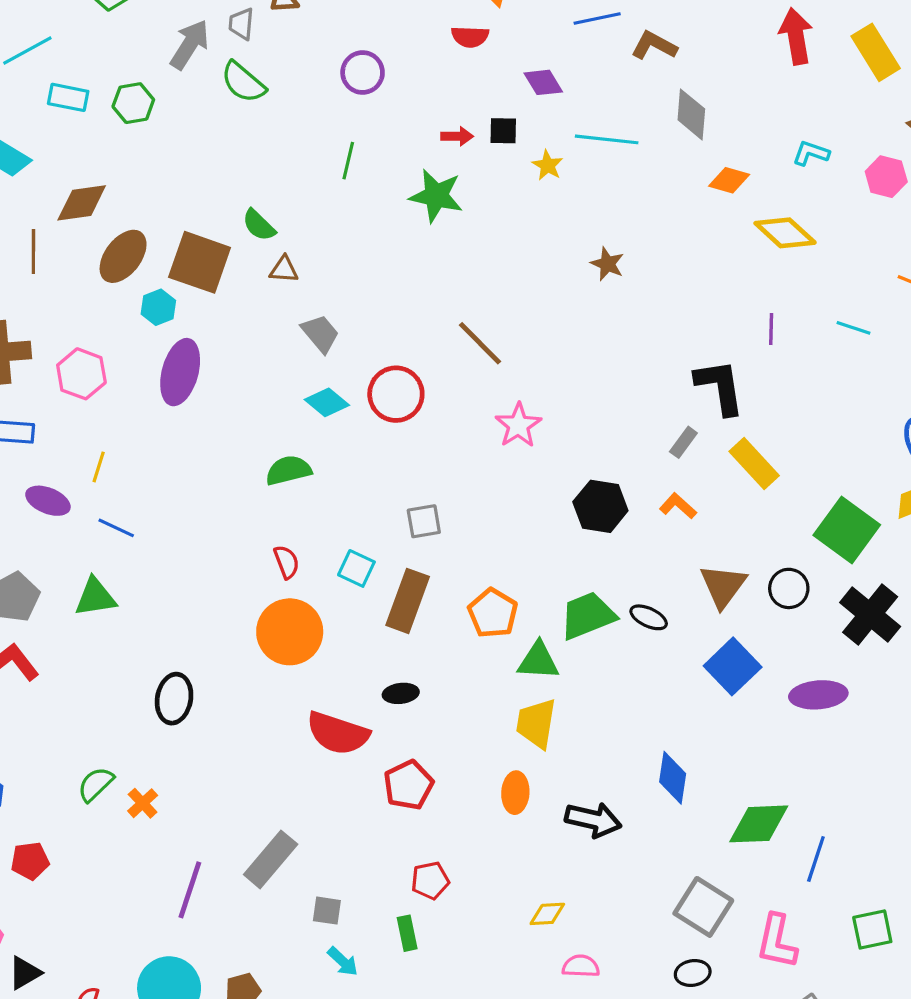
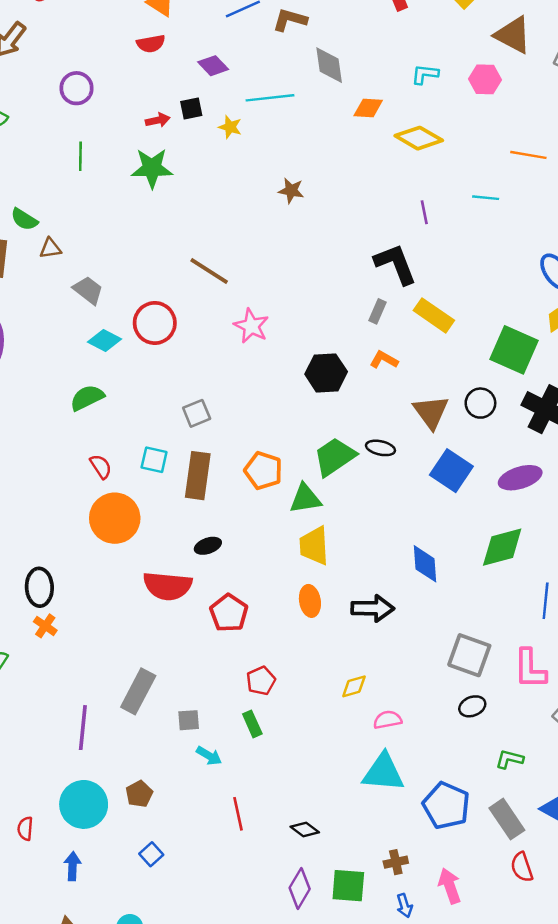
orange cross: (143, 803) -> (45, 626), moved
green diamond: (759, 824) -> (502, 547), moved

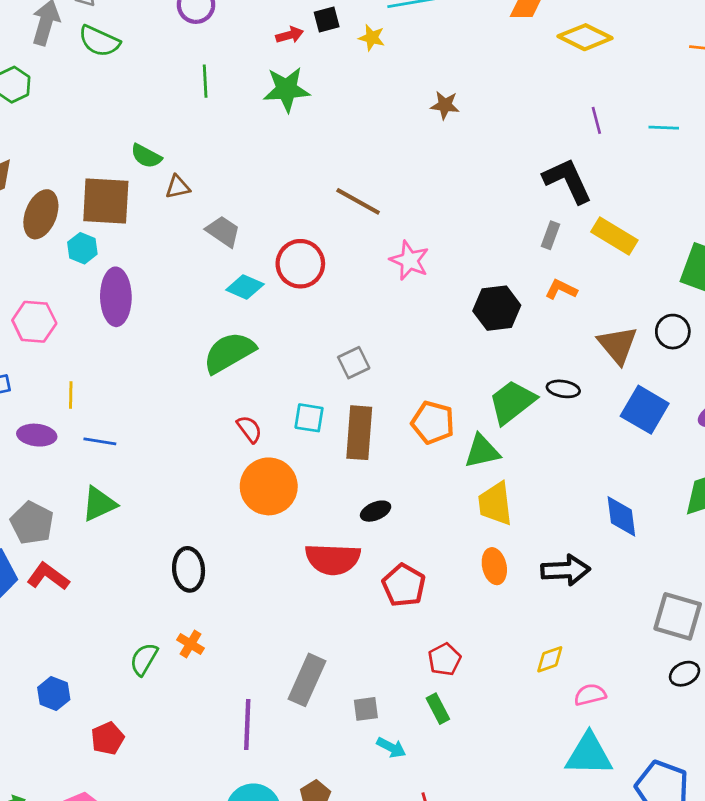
cyan line: (486, 198) -> (664, 128), moved
green semicircle: (87, 398) -> (229, 353), size x1.4
orange cross: (45, 626) -> (191, 644), moved

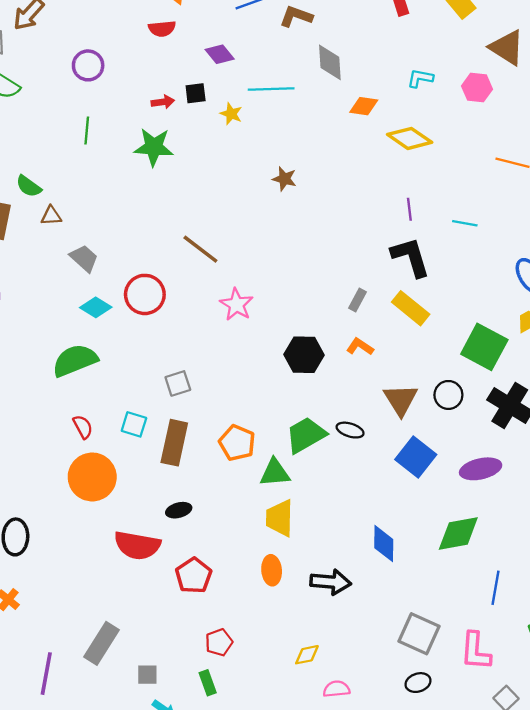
black L-shape: (568, 181) -> (411, 257), moved

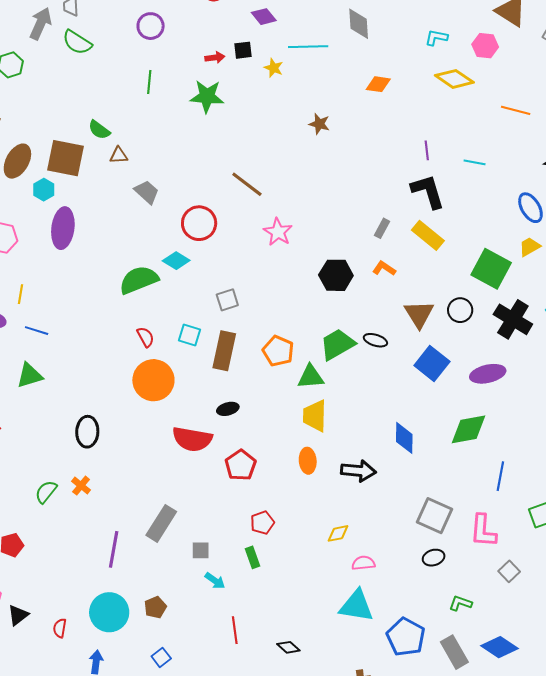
orange diamond: (364, 106) -> (378, 84), moved
yellow diamond: (410, 138) -> (454, 79), moved
cyan diamond: (96, 307) -> (176, 261), moved

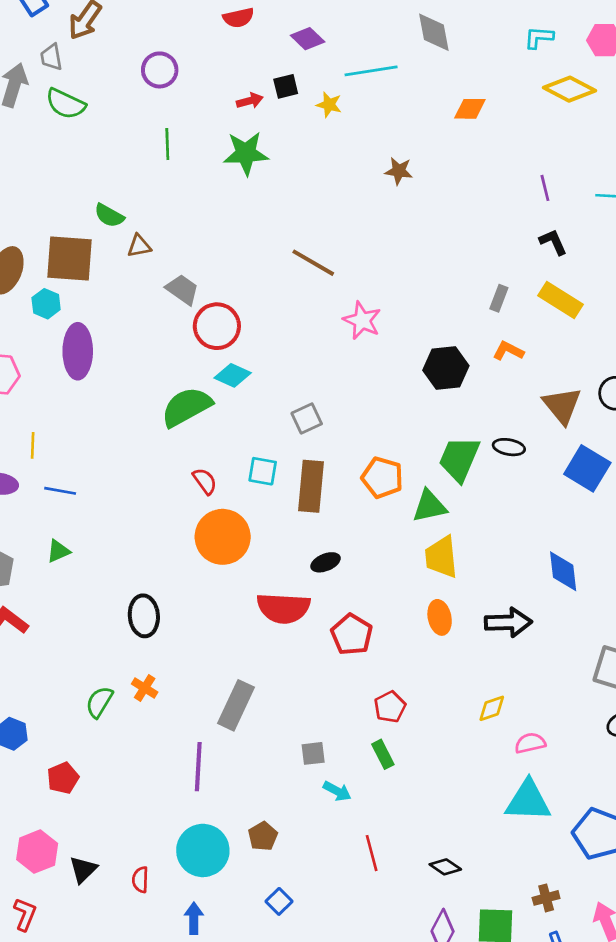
black L-shape: (428, 191) -> (553, 242), size x0.6
red circle: (199, 223) -> (217, 326), moved
green trapezoid: (337, 344) -> (459, 459), turned -30
green triangle: (30, 375) -> (58, 551), size x0.7
gray rectangle: (161, 523) -> (236, 705), moved

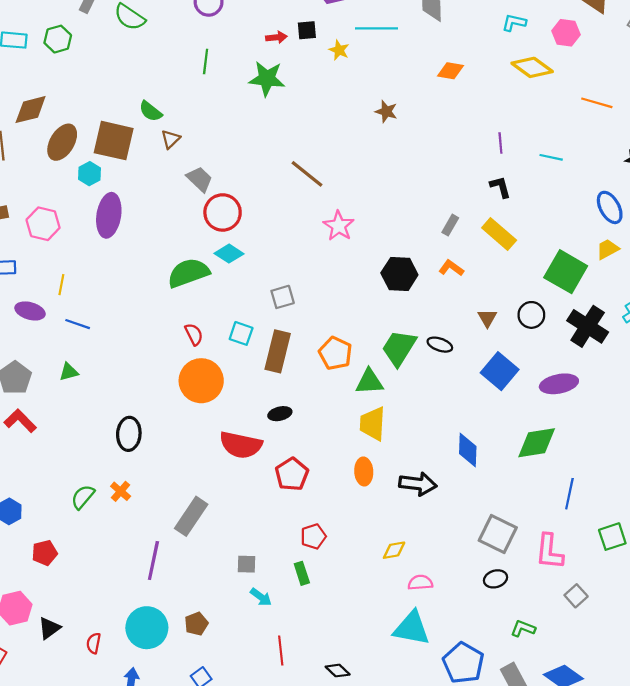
brown triangle: (139, 246) -> (171, 139), turned -42
brown triangle: (562, 405) -> (487, 318), size x0.6

